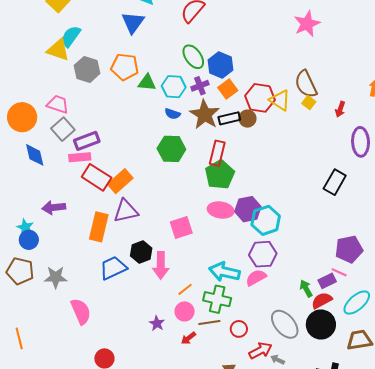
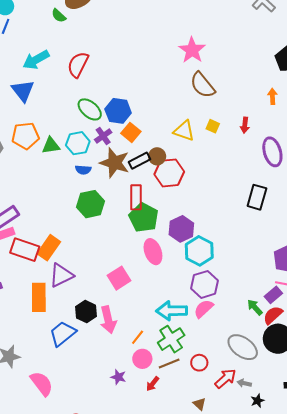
brown semicircle: (306, 84) -> (203, 85), moved
red hexagon: (260, 98) -> (169, 173), moved
purple hexagon: (248, 209) -> (181, 229), moved
pink ellipse: (221, 210) -> (153, 252), turned 75
green cross: (217, 299) -> (171, 339), turned -32

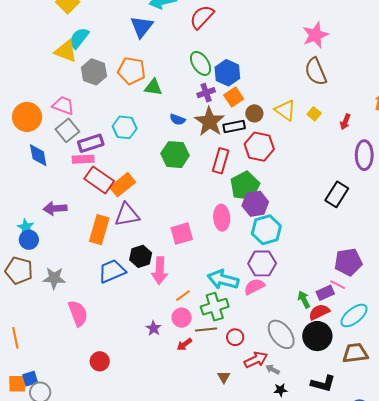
cyan hexagon: (78, 143) -> (125, 127), moved
brown circle: (157, 156) -> (254, 113), moved
green pentagon: (144, 218) -> (245, 186), moved

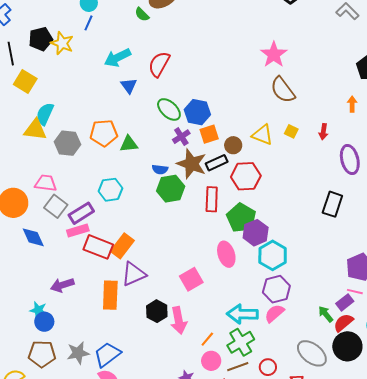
blue triangle: (142, 27) -> (129, 86), moved, size x0.7
orange square: (234, 97) -> (209, 134), turned 30
green hexagon: (175, 155) -> (171, 189), moved
blue trapezoid: (112, 271) -> (107, 355), moved

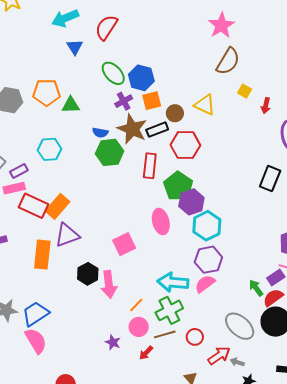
brown semicircle: (283, 90) -> (228, 61), turned -116
yellow square: (291, 131) -> (245, 91), moved
purple rectangle: (81, 213) -> (19, 171), size x0.7

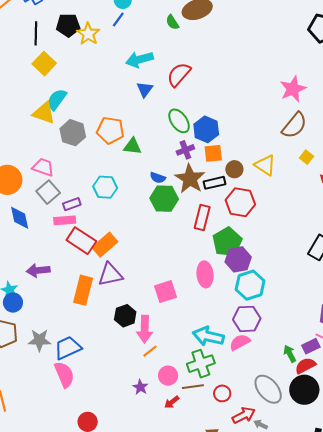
orange line: (136, 305) -> (150, 351), moved

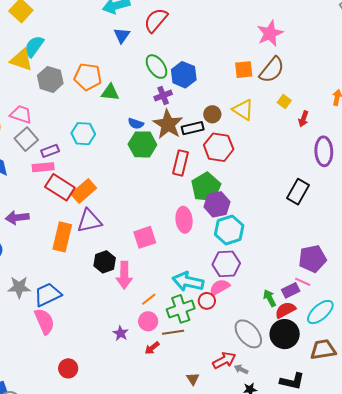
orange square: (213, 153) -> (244, 70), moved
orange line: (150, 351) -> (149, 299), moved
red circle: (222, 393) -> (207, 301), moved

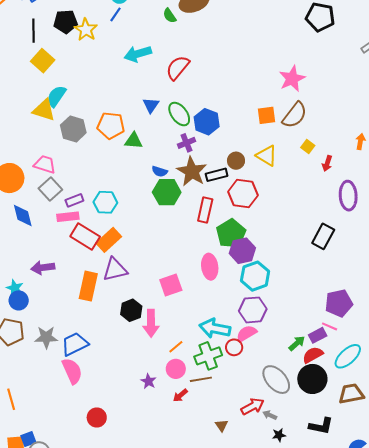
blue triangle: (122, 35) -> (151, 105), moved
cyan hexagon: (83, 134) -> (105, 202), moved
green arrow: (270, 298) -> (297, 343), turned 78

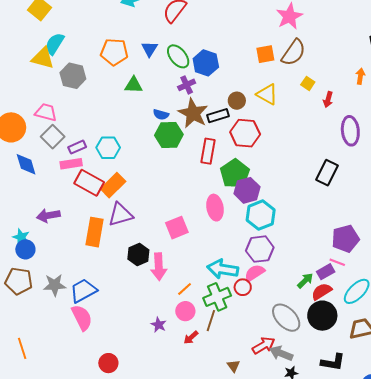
orange pentagon: (111, 126) -> (114, 52), moved
brown line: (201, 379) -> (211, 321), turned -60
gray arrow: (270, 415) -> (281, 353), size x1.6

